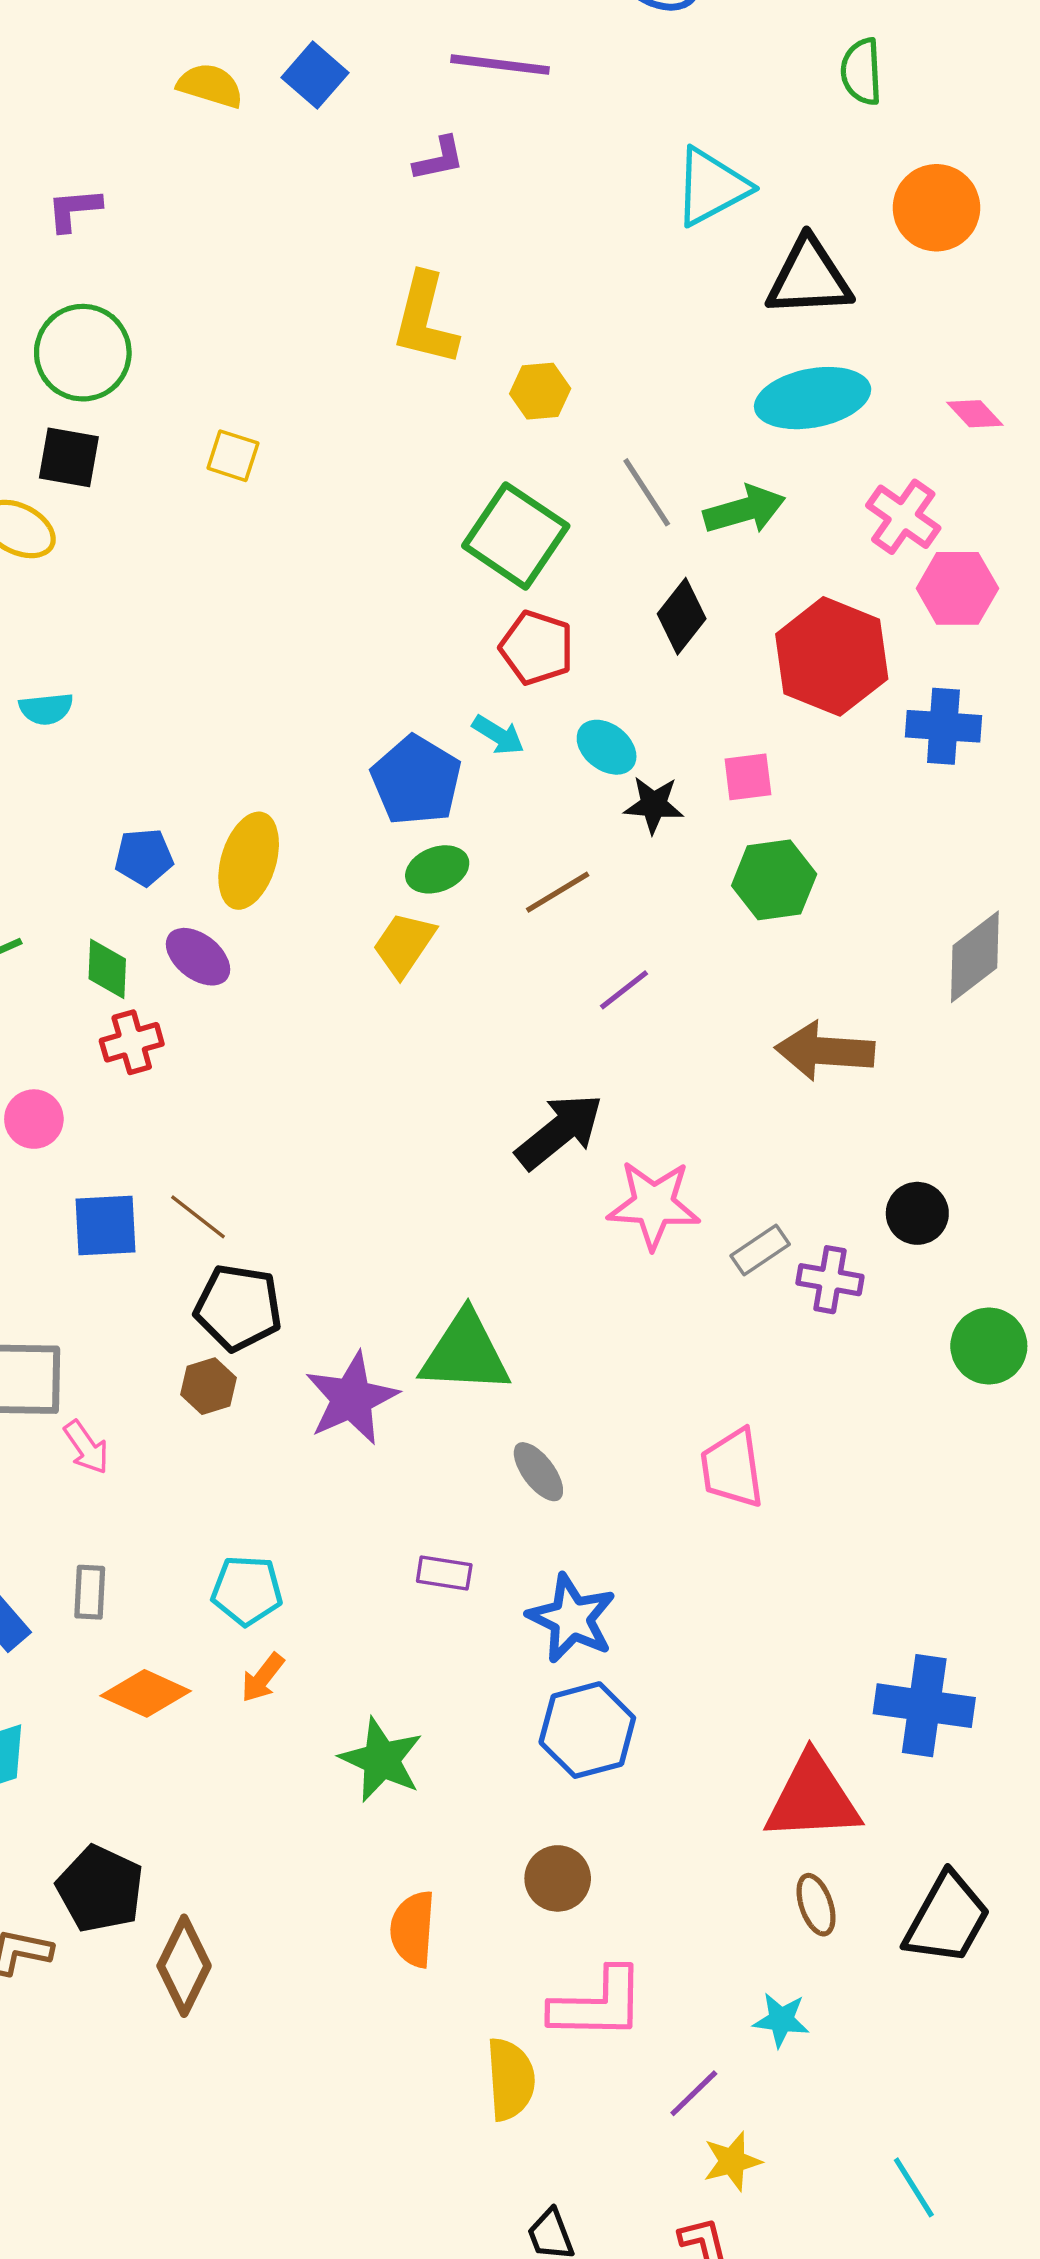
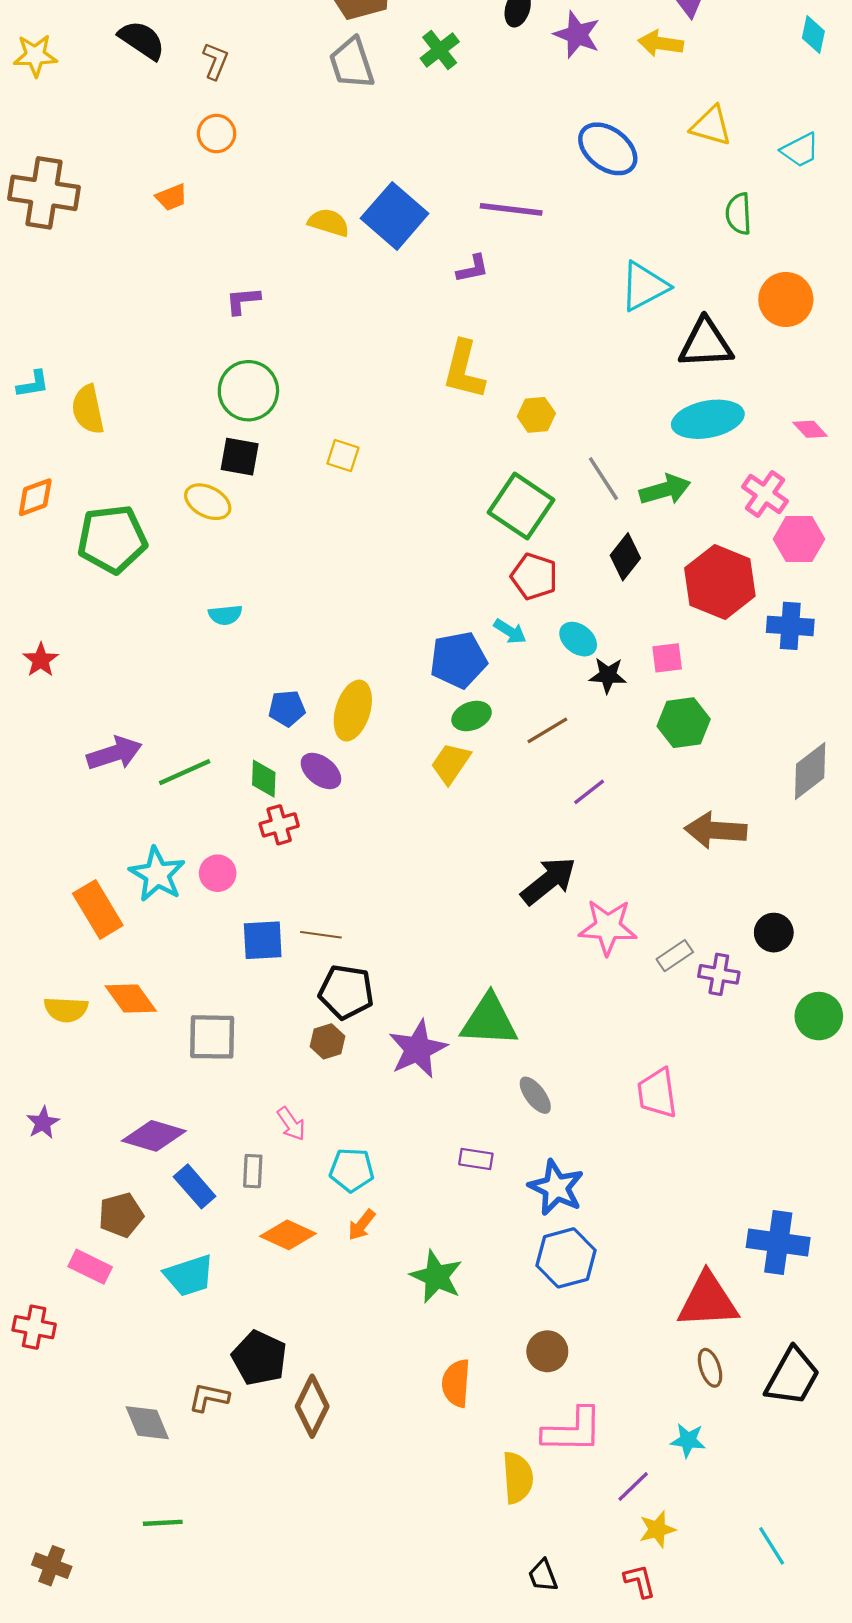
blue square: (315, 75) -> (395, 216), size x1.6
blue pentagon: (416, 780) -> (458, 660), turned 30
brown line: (198, 1217) -> (321, 935), turned -30
pink arrow: (86, 1447) -> (291, 1124), moved

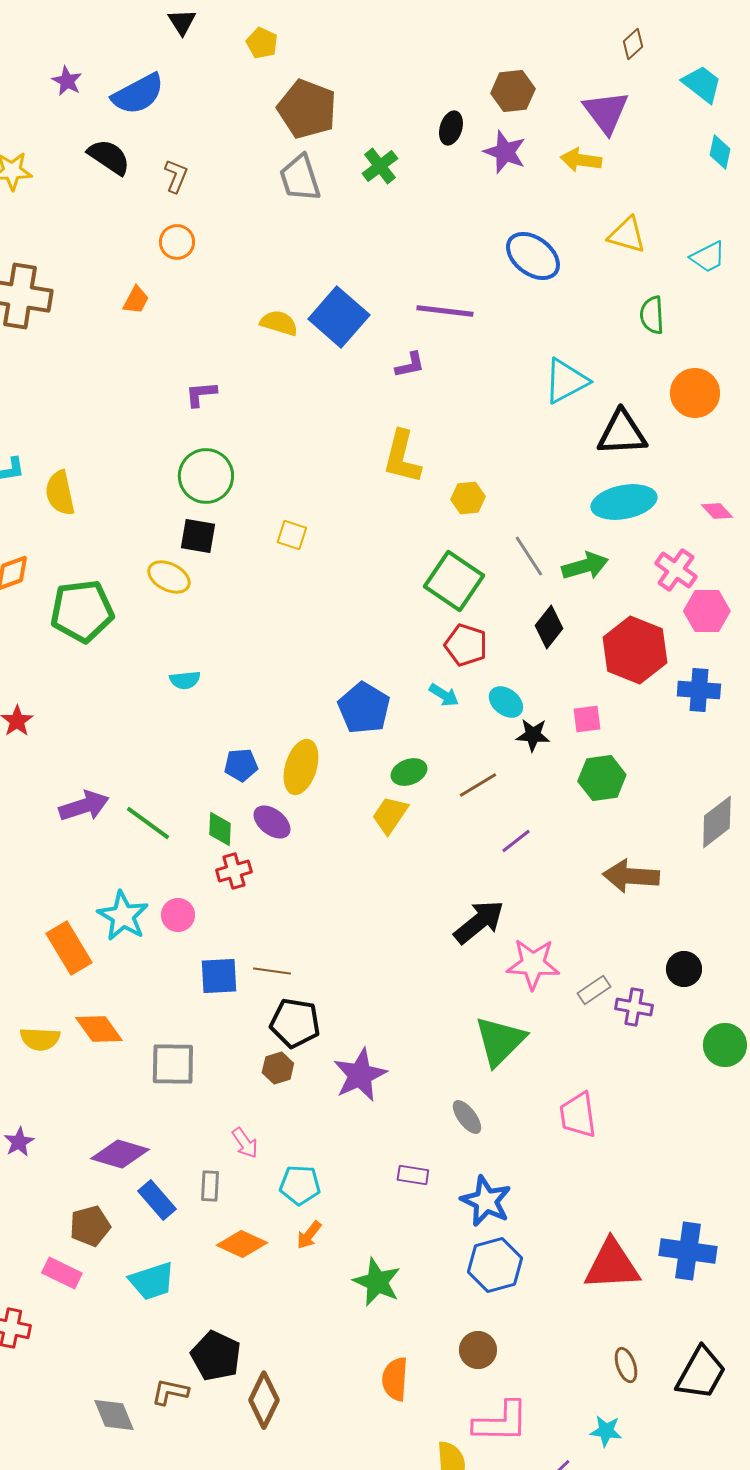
orange trapezoid: (171, 197) -> (136, 300), turned -40
blue pentagon: (458, 660) -> (364, 708), moved, turned -30
green line: (185, 772) -> (148, 823), turned 60
green triangle: (489, 1020) -> (500, 1041), moved, turned -48
red triangle: (708, 1301) -> (612, 1265), moved

